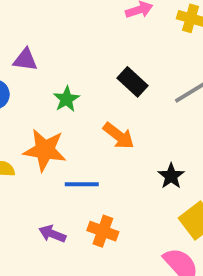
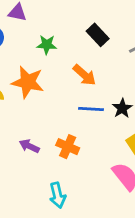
green star: (66, 99) -> (47, 45), turned 30
blue line: (82, 184) -> (91, 109), moved

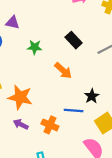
orange star: (28, 82) -> (20, 97), moved
blue line: (91, 109) -> (74, 110), moved

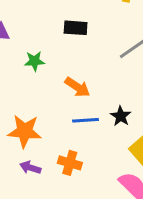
black rectangle: (74, 40) -> (76, 28), moved, turned -35
blue line: (74, 110) -> (86, 120), moved

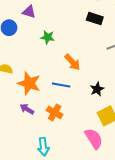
black rectangle: (76, 28) -> (95, 18), moved
blue line: (86, 120) -> (61, 85), moved

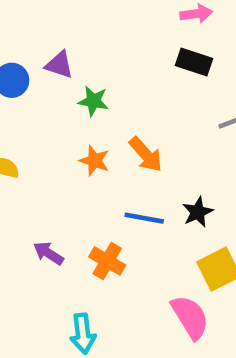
purple triangle: (29, 12) -> (59, 65), moved
orange star: (29, 83) -> (94, 161), moved, size x0.6
blue line: (61, 85) -> (144, 218), moved

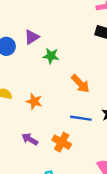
purple triangle: (59, 65) -> (32, 37), turned -49
orange star: (94, 161) -> (34, 101), moved

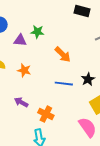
purple triangle: (32, 37) -> (20, 40), moved, turned 40
orange cross: (62, 142) -> (46, 114), moved

